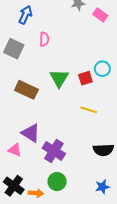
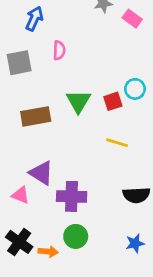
gray square: (14, 49) -> (19, 63), turned -36
brown rectangle: (26, 90) -> (36, 116), turned -35
purple cross: (54, 151) -> (72, 196), turned -30

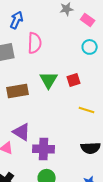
pink semicircle: (59, 50) -> (35, 43), size x1.5
cyan circle: (135, 89) -> (90, 47), moved
yellow line: (117, 143) -> (87, 110), moved

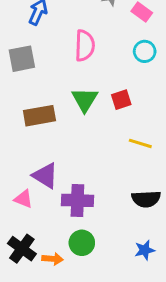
pink semicircle: (35, 43) -> (85, 46), moved

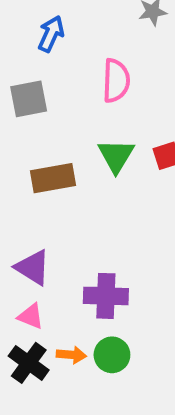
purple triangle: (45, 176) -> (33, 267), moved
pink triangle: (23, 199) -> (31, 316), moved
orange arrow: (53, 259) -> (71, 355), moved

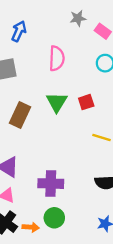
brown rectangle: (53, 178) -> (20, 115), turned -55
orange arrow: (71, 355) -> (31, 227), moved

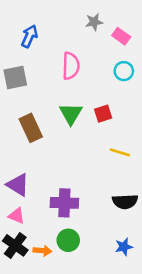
brown rectangle: (20, 115) -> (31, 128), turned -50

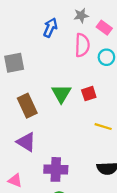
blue arrow: (29, 36) -> (50, 28), moved
pink semicircle: (71, 66) -> (82, 45), moved
purple triangle: (18, 185) -> (26, 142), moved

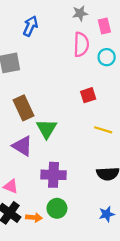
blue arrow: (50, 28) -> (30, 26), moved
pink rectangle: (104, 28) -> (104, 26), turned 40
green triangle: (61, 94) -> (47, 129), moved

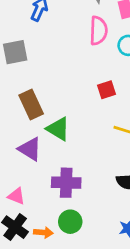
green triangle: (47, 129) -> (58, 129), turned -30

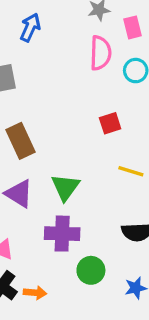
green triangle: (58, 129) -> (65, 187), moved, turned 35
green circle: (70, 222) -> (91, 270), moved

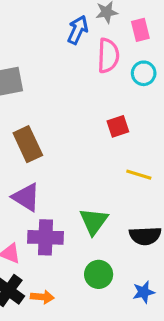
blue arrow: (30, 27) -> (78, 30), moved
green triangle: (65, 187) -> (94, 221), moved
purple cross: (62, 234) -> (45, 237), moved

